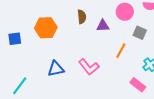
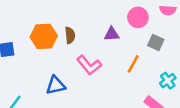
brown semicircle: (82, 17) -> (70, 35), moved
pink L-shape: (89, 67) -> (89, 65), moved

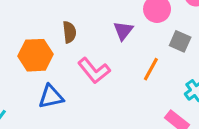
purple triangle: (112, 34) -> (123, 31), turned -49
orange hexagon: (44, 36) -> (36, 55), moved

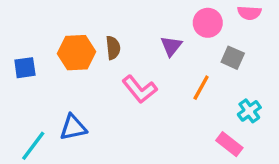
orange hexagon: (36, 55) -> (76, 53), moved
blue triangle: (51, 97) -> (73, 127), moved

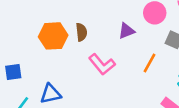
purple triangle: (171, 46) -> (126, 31), turned 30
blue square: (25, 68) -> (13, 72), moved

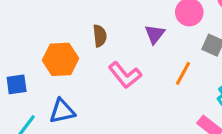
purple triangle: (126, 31) -> (155, 34), turned -30
orange hexagon: (53, 36) -> (61, 59), moved

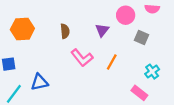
orange hexagon: (61, 59) -> (22, 29), moved
orange line: (183, 73) -> (112, 62), moved

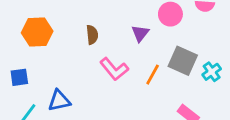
gray square: (142, 38) -> (183, 61), moved, size x1.5
cyan cross: (152, 72) -> (212, 72), moved

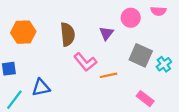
brown semicircle: (92, 35) -> (68, 34), size x1.5
orange line: (153, 75) -> (109, 75), moved, turned 49

